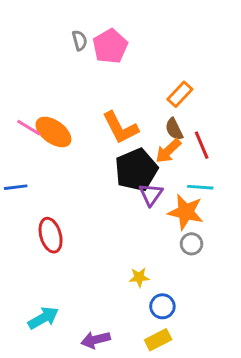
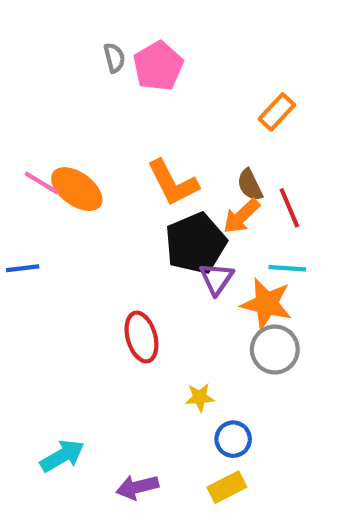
orange rectangle: (180, 94) -> (277, 112), moved
red ellipse: (51, 235) -> (141, 337), moved
gray circle: (191, 244) -> (275, 350), size x1.5

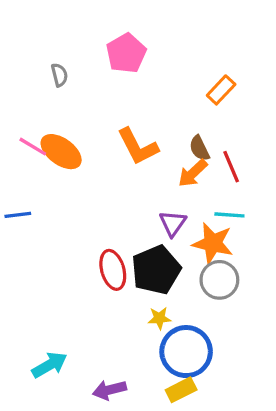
gray semicircle: (114, 58) -> (59, 75), moved
black pentagon: (196, 243) -> (156, 270), moved
blue circle: (233, 439) -> (186, 352), size x1.8

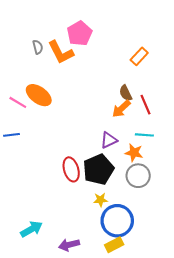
pink line: (33, 147) -> (18, 102), moved
orange L-shape: (138, 147) -> (61, 52), moved
purple triangle: (173, 223) -> (109, 140), turned 30
orange star: (213, 243) -> (134, 153), size x0.7

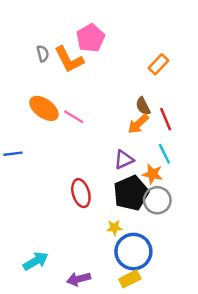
pink line: (18, 102) -> (74, 117), moved
cyan line: (144, 135) -> (164, 154), turned 60
black pentagon: (98, 169) -> (131, 193), moved

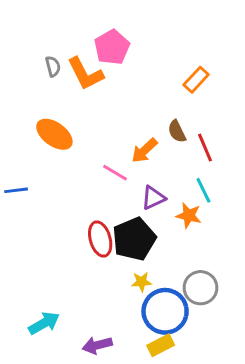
pink line: (74, 117) -> (115, 173), moved
orange arrow: (138, 124) -> (144, 150), moved
black pentagon: (131, 193) -> (134, 239), moved
gray circle: (157, 200) -> (200, 288), moved

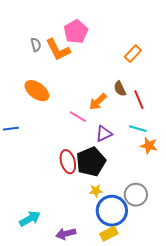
cyan line: (203, 190) -> (138, 129), turned -48
orange star: (189, 215) -> (149, 146), moved

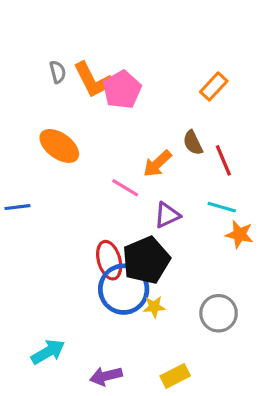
pink pentagon: (76, 32) -> (122, 90), moved
blue circle: (112, 211) -> (124, 289), moved

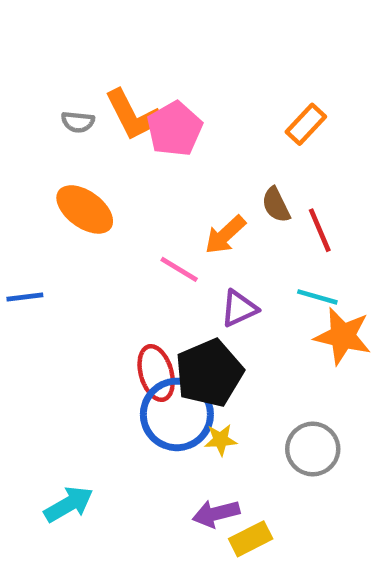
gray semicircle: (58, 72) -> (78, 122), moved, turned 110
orange star: (239, 234) -> (343, 336), size x1.4
purple arrow: (106, 376) -> (216, 514), moved

